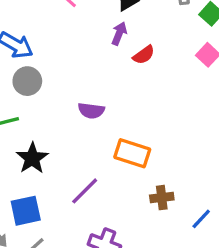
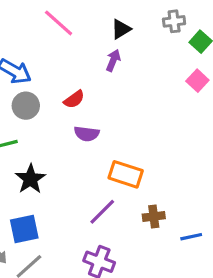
red semicircle: (144, 55) -> (74, 99), moved
purple line: (85, 191) -> (102, 212), moved
blue line: (201, 219) -> (191, 237), turned 35

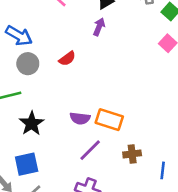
purple semicircle: (87, 134) -> (80, 118), moved
blue line: (191, 237) -> (163, 170), turned -72

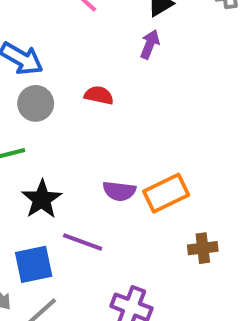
red semicircle: (67, 59) -> (99, 95), turned -132
orange rectangle: (109, 120) -> (166, 193), turned -44
purple line: (90, 150) -> (83, 242), moved, turned 65

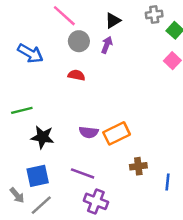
gray circle: (36, 103) -> (79, 41), moved
black star: (42, 199) -> (42, 137), turned -30
purple line: (83, 242) -> (83, 173), moved

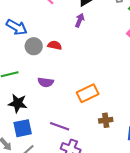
gray circle: (79, 41) -> (34, 46), moved
purple semicircle: (89, 132) -> (46, 82), moved
black star: (42, 137) -> (18, 103), moved

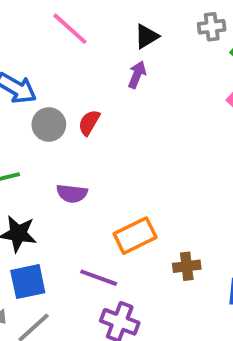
red semicircle: (55, 45) -> (89, 123), turned -72
orange rectangle: (88, 93) -> (135, 236), moved

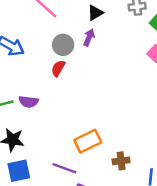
gray circle: (49, 124) -> (63, 45), moved
purple semicircle: (72, 193) -> (29, 102), moved

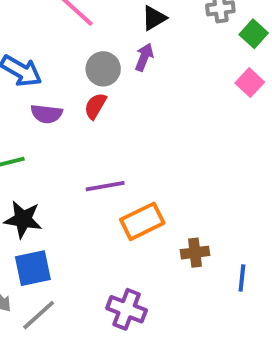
purple semicircle: (29, 102) -> (46, 114), moved
purple line: (64, 168) -> (105, 186), moved, turned -30

